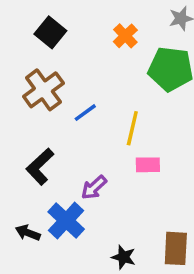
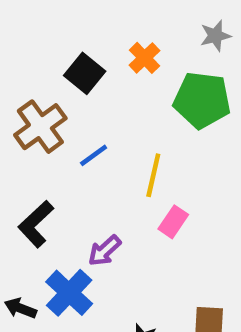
black square: (50, 32) -> (85, 73), moved
pink rectangle: (148, 165) -> (173, 222), turned -55

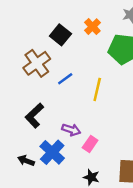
pink rectangle: (173, 222) -> (90, 144), moved
purple arrow: (105, 251) -> (71, 130), turned -120

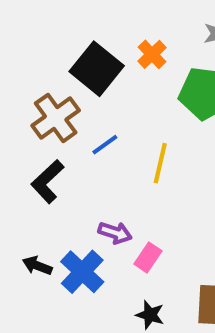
black square: (60, 35) -> (97, 69), size x1.4
black L-shape: (34, 116) -> (47, 182), moved
black arrow: (26, 161) -> (37, 266), moved

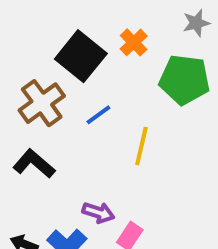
blue line: (105, 145) -> (98, 115), moved
black L-shape: (47, 182) -> (34, 164), turned 84

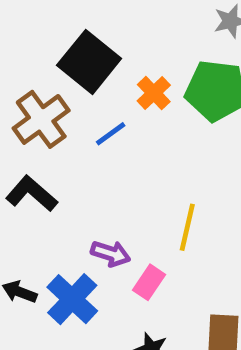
orange cross: (134, 42) -> (154, 93), moved
yellow line: (141, 146) -> (187, 227), moved

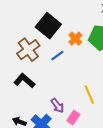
yellow line: (187, 227) -> (89, 95), turned -36
purple arrow: (111, 254) -> (57, 106), turned 35

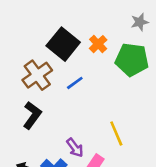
orange cross: (75, 39) -> (98, 44), moved
black L-shape: (24, 81) -> (32, 115), turned 85

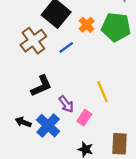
orange cross: (98, 44) -> (87, 25), moved
black L-shape: (32, 115) -> (41, 86), moved, turned 30

